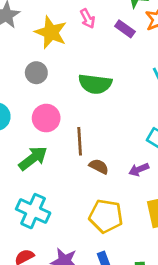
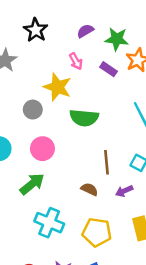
yellow star: (51, 32) -> (57, 87), moved
brown line: (80, 141) -> (106, 162), moved
cyan cross: (33, 211) -> (49, 223), moved

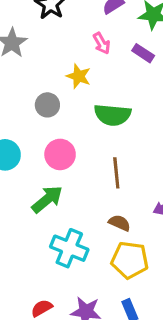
yellow star: (57, 87) -> (79, 76), size x0.7
brown line: (106, 162) -> (116, 173), moved
brown semicircle: (89, 189) -> (120, 223), moved

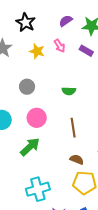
yellow star: (79, 76) -> (37, 51), moved
green semicircle: (113, 115) -> (69, 91), size x0.6
cyan cross: (69, 248) -> (38, 189), moved, turned -35

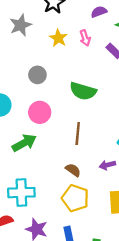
green semicircle: (69, 91) -> (83, 91), size x1.6

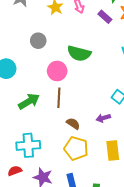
pink circle: (40, 112) -> (57, 71), moved
brown line: (78, 133) -> (59, 98), moved

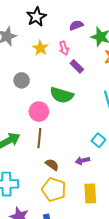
purple rectangle: (105, 17) -> (77, 66), moved

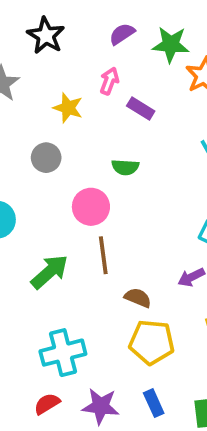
yellow star: (40, 48) -> (68, 108), moved
pink arrow: (64, 48) -> (109, 81), turned -128
green semicircle: (62, 95) -> (125, 167), size x0.6

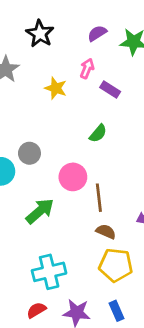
gray circle: (46, 158) -> (29, 153), moved
green semicircle: (125, 167) -> (98, 133), turned -54
pink circle: (91, 207) -> (73, 177), moved
brown line: (103, 255) -> (99, 198), moved

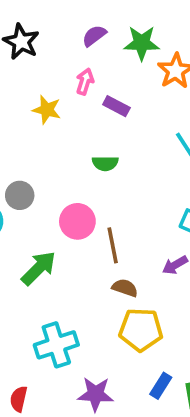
green semicircle: (98, 133) -> (105, 163), turned 54
red semicircle: (36, 310) -> (19, 399), moved, turned -42
blue rectangle: (117, 311) -> (161, 386), moved, turned 60

